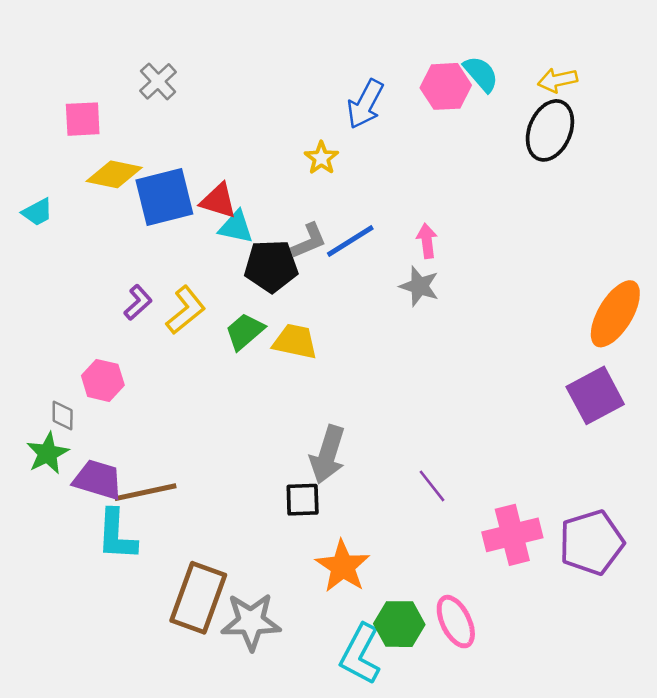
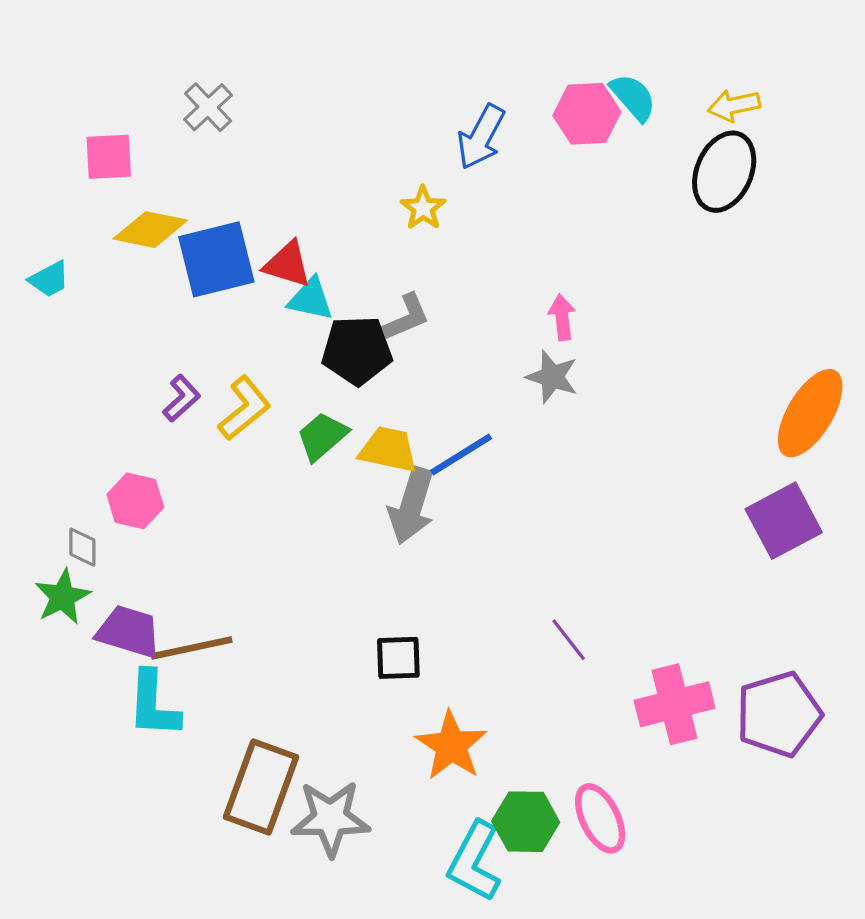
blue line: (350, 241) -> (461, 455), moved
gray arrow: (328, 454) -> (412, 506), moved

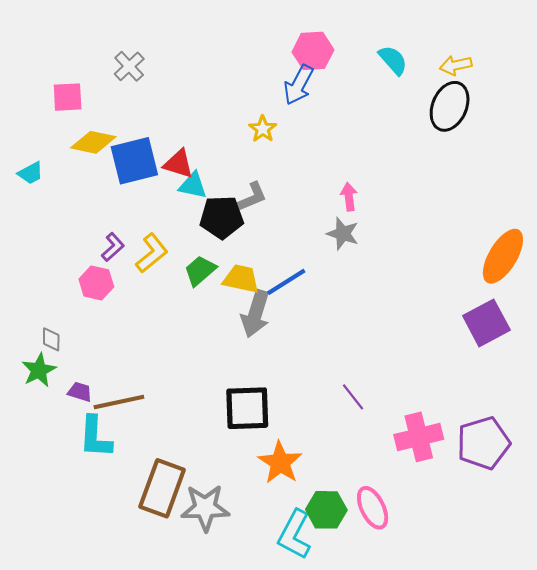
pink hexagon: (587, 114) -> (313, 51), moved
pink hexagon: (135, 501) -> (96, 283), moved
purple trapezoid: (129, 631) -> (80, 392), size x0.6
black square: (398, 658) -> (247, 408), size x1.6

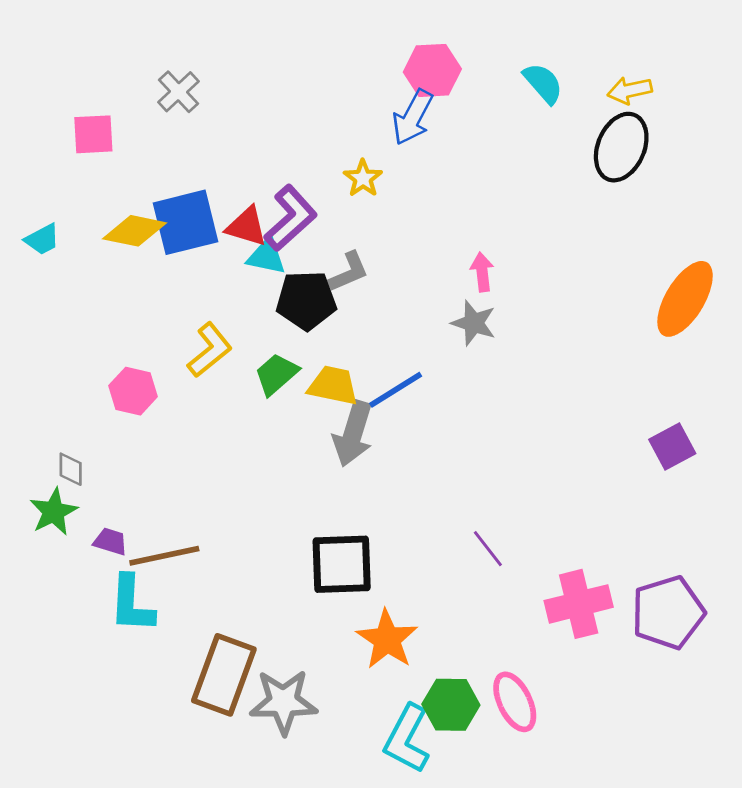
yellow diamond: (93, 142) -> (134, 231), moved
purple L-shape: (113, 247) -> (291, 218), moved, size x1.6
orange ellipse: (503, 256) -> (685, 299), moved
purple square: (486, 323) -> (672, 446), size x0.7

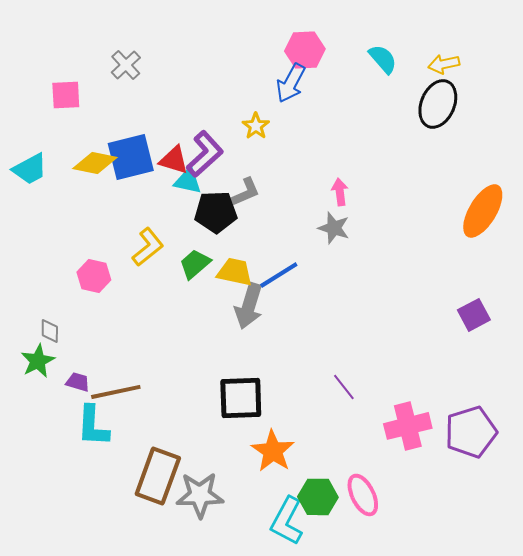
cyan trapezoid: (42, 239) -> (30, 169), size x1.4

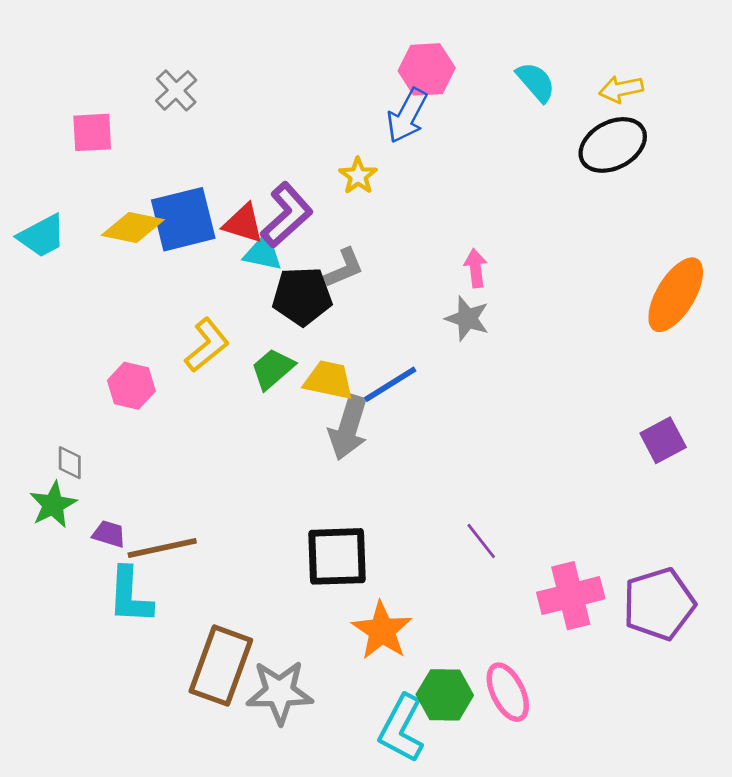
black ellipse: (438, 104) -> (613, 145), turned 39

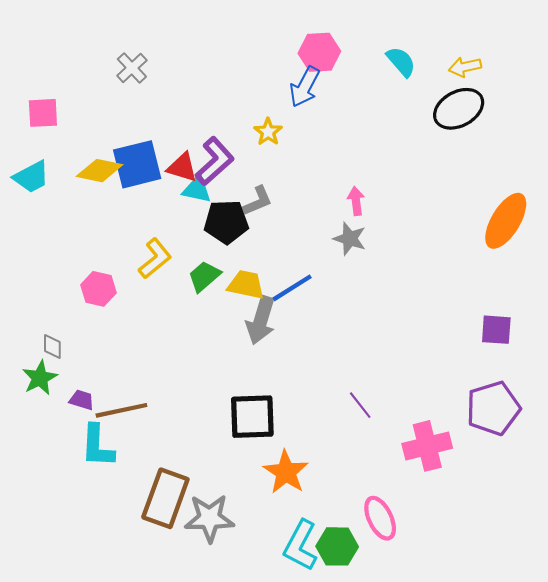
pink square: (92, 132) -> (43, 113), moved
purple square: (663, 440) -> (496, 330), turned 32
purple pentagon: (659, 604) -> (493, 408), moved
green hexagon: (445, 695) -> (337, 546), moved

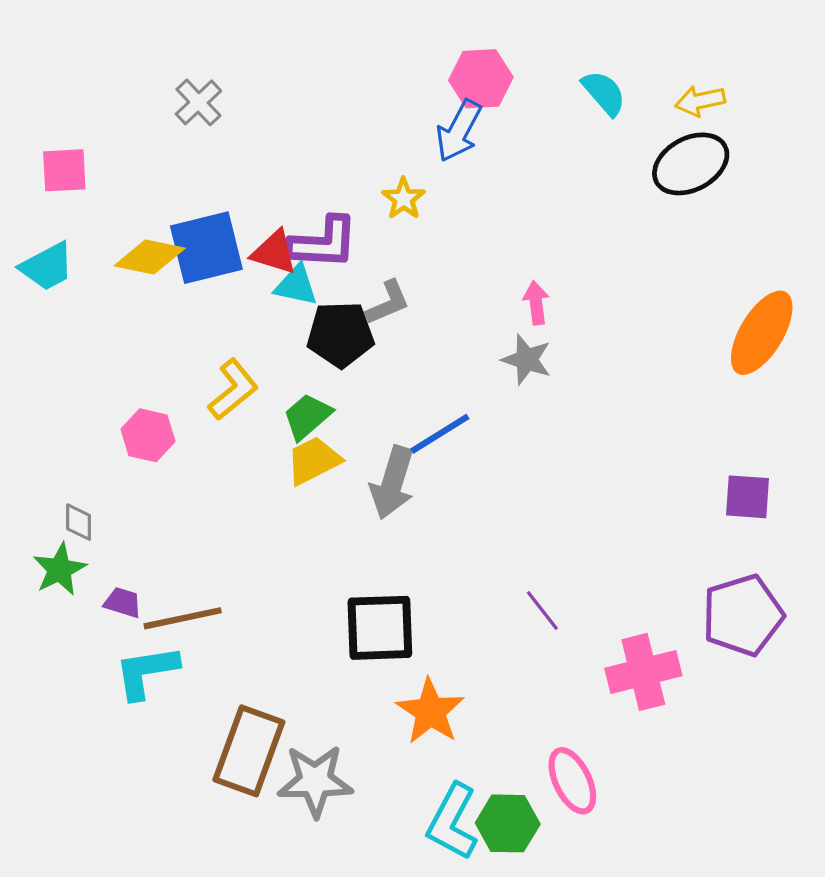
purple L-shape: (215, 161) -> (323, 243), turned 45
yellow trapezoid: (246, 285) -> (314, 461), moved, turned -39
cyan L-shape: (97, 446) -> (146, 672), turned 78

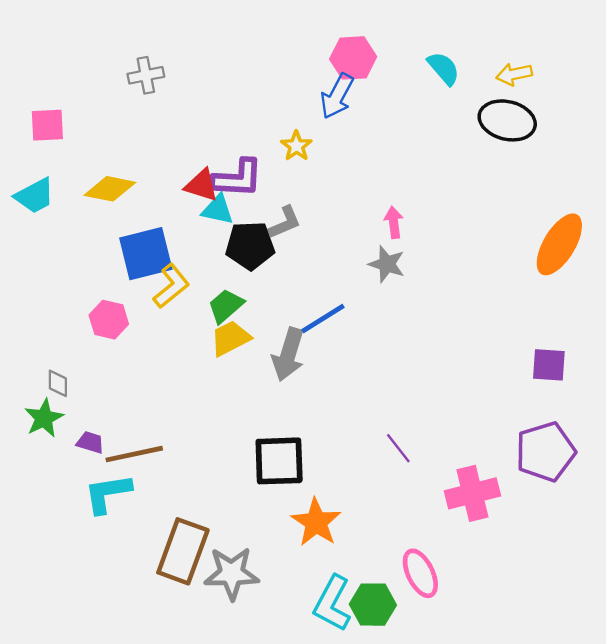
gray cross: (198, 102) -> (146, 75), turned 32
black ellipse: (691, 164) -> (507, 120), turned 42
blue square: (206, 248) -> (146, 254), moved

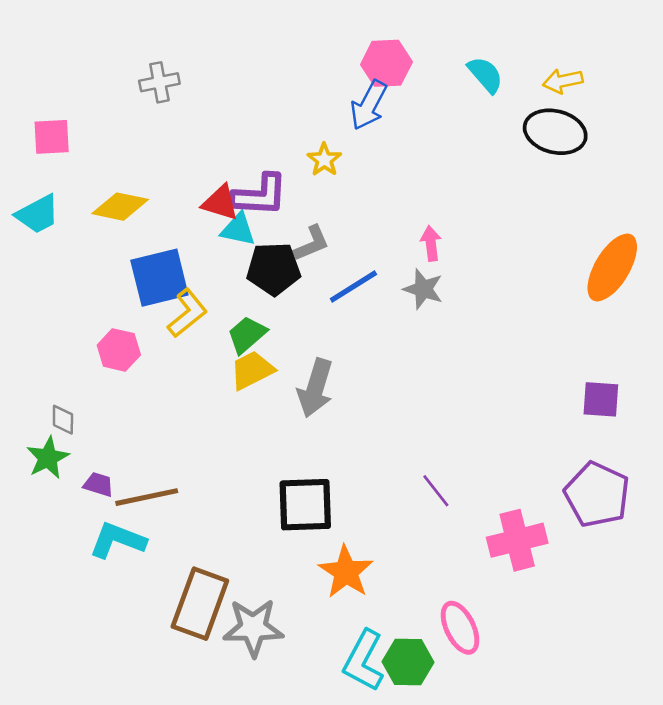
blue line: (323, 319) -> (353, 287), moved
purple pentagon: (545, 452) -> (597, 495), turned -30
cyan L-shape: (108, 493) -> (118, 540), turned 30

